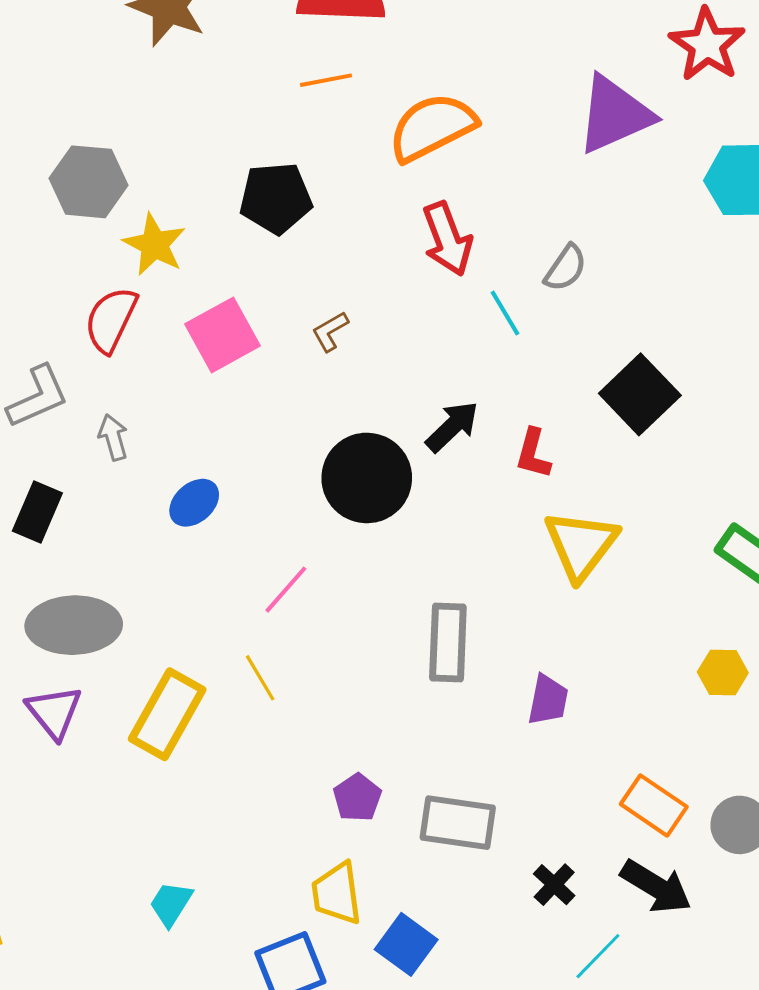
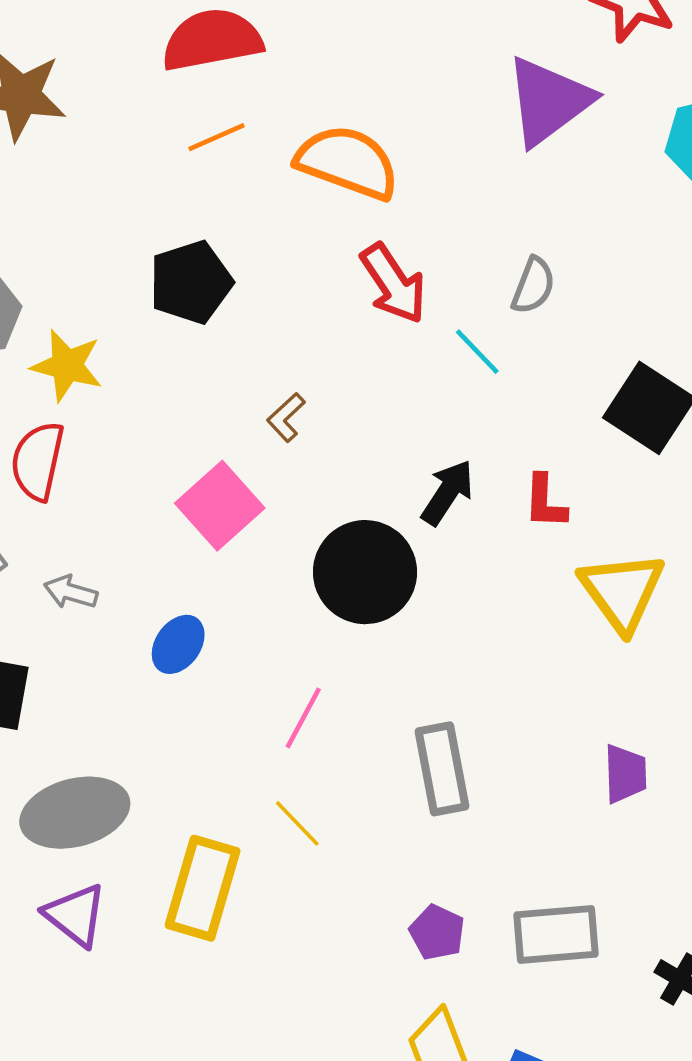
orange semicircle: (432, 127) -> (348, 162), turned 60
pink square: (223, 335) -> (220, 506), moved
gray arrow: (113, 437) -> (71, 592), turned -45
gray rectangle: (448, 643) -> (442, 769), moved

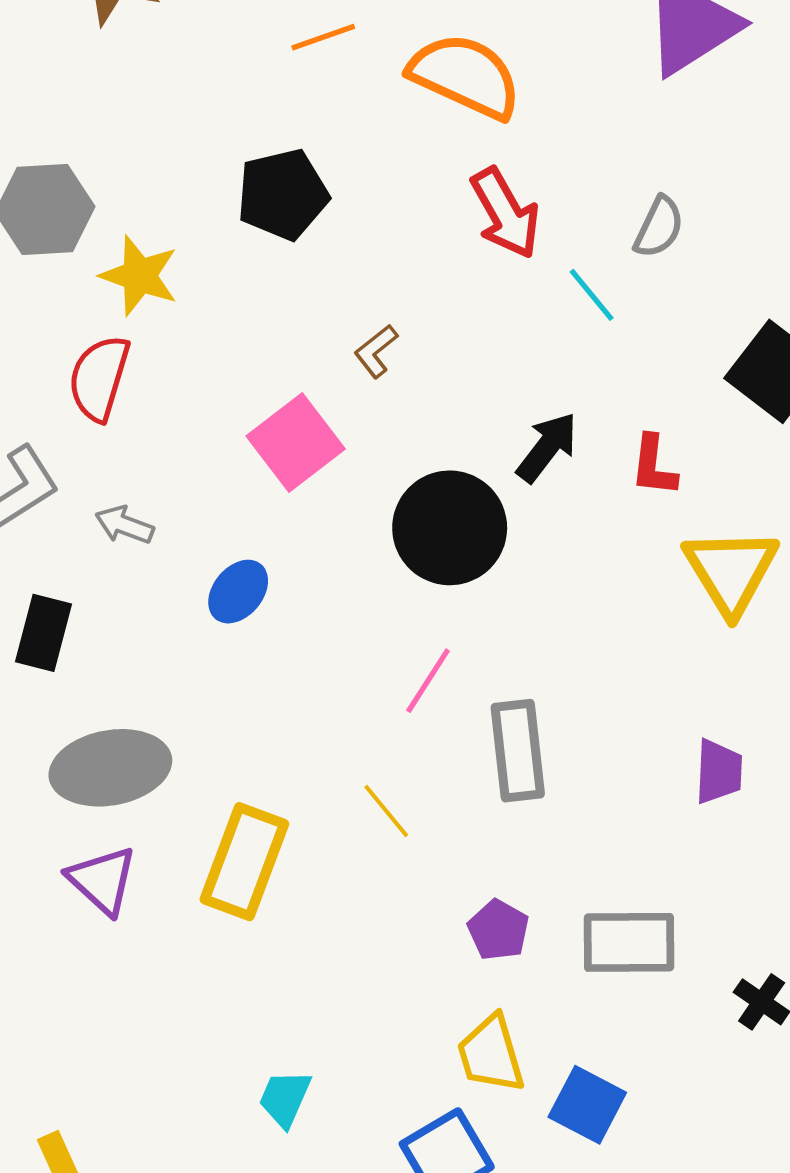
pink line: (303, 718) -> (428, 681), moved
yellow line: (297, 823) -> (386, 811), moved

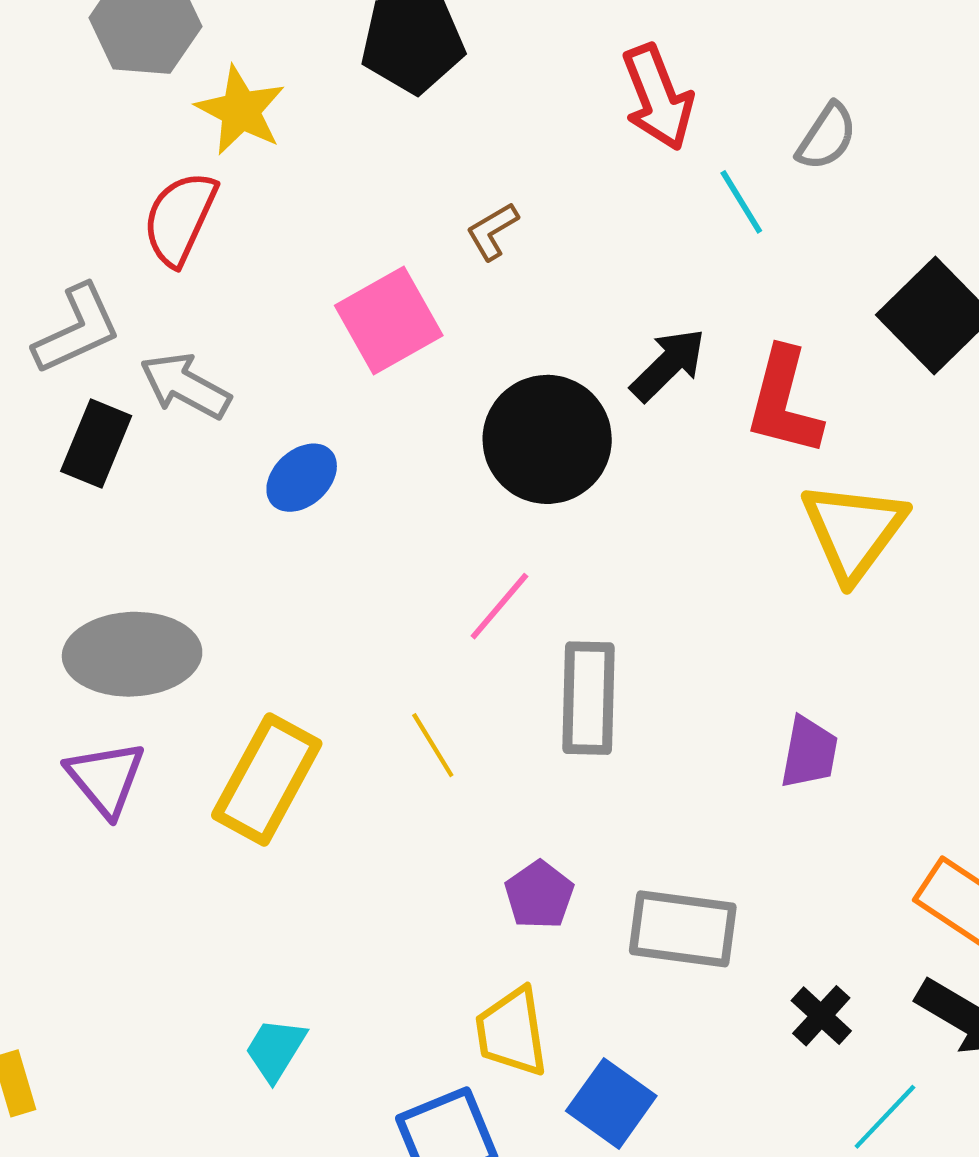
red L-shape: (654, 466) -> (784, 402), size x1.5
gray arrow: (124, 525) -> (185, 386), size x1.4
black rectangle: (43, 633) -> (96, 443), moved

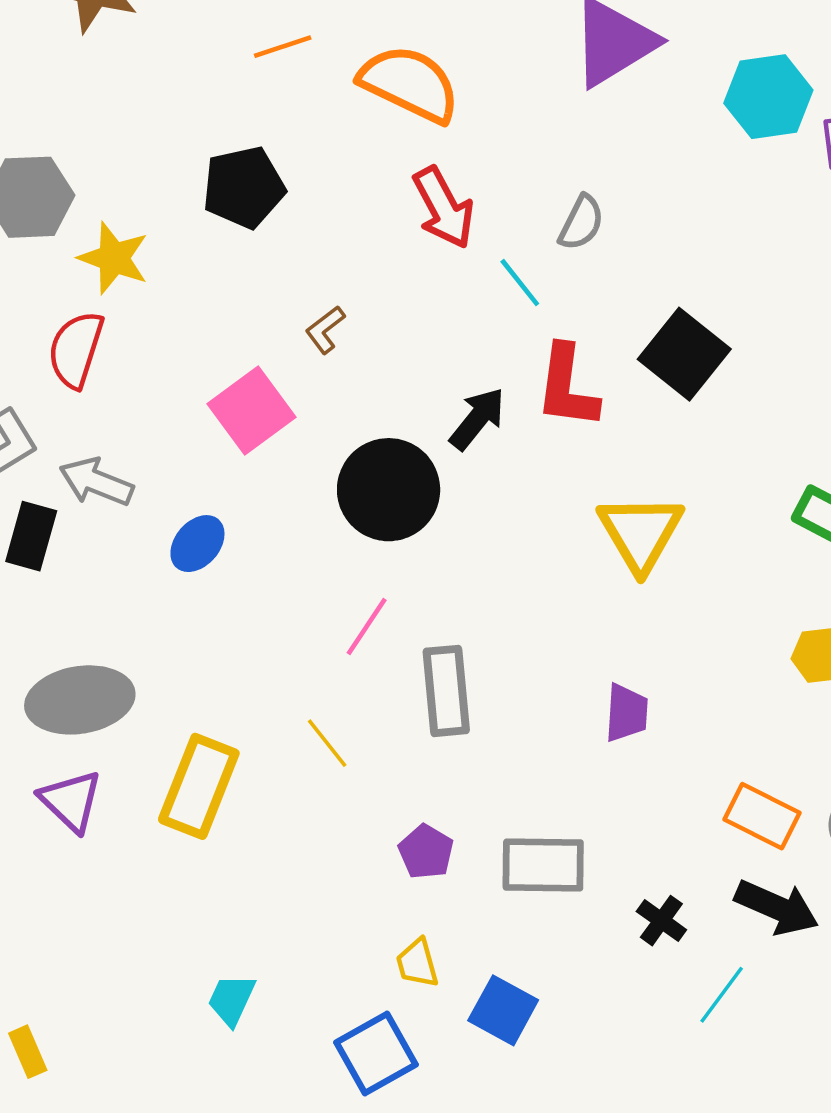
red L-shape: (784, 402) -> (567, 387), moved
yellow trapezoid: (512, 1032) -> (417, 963), size x0.7

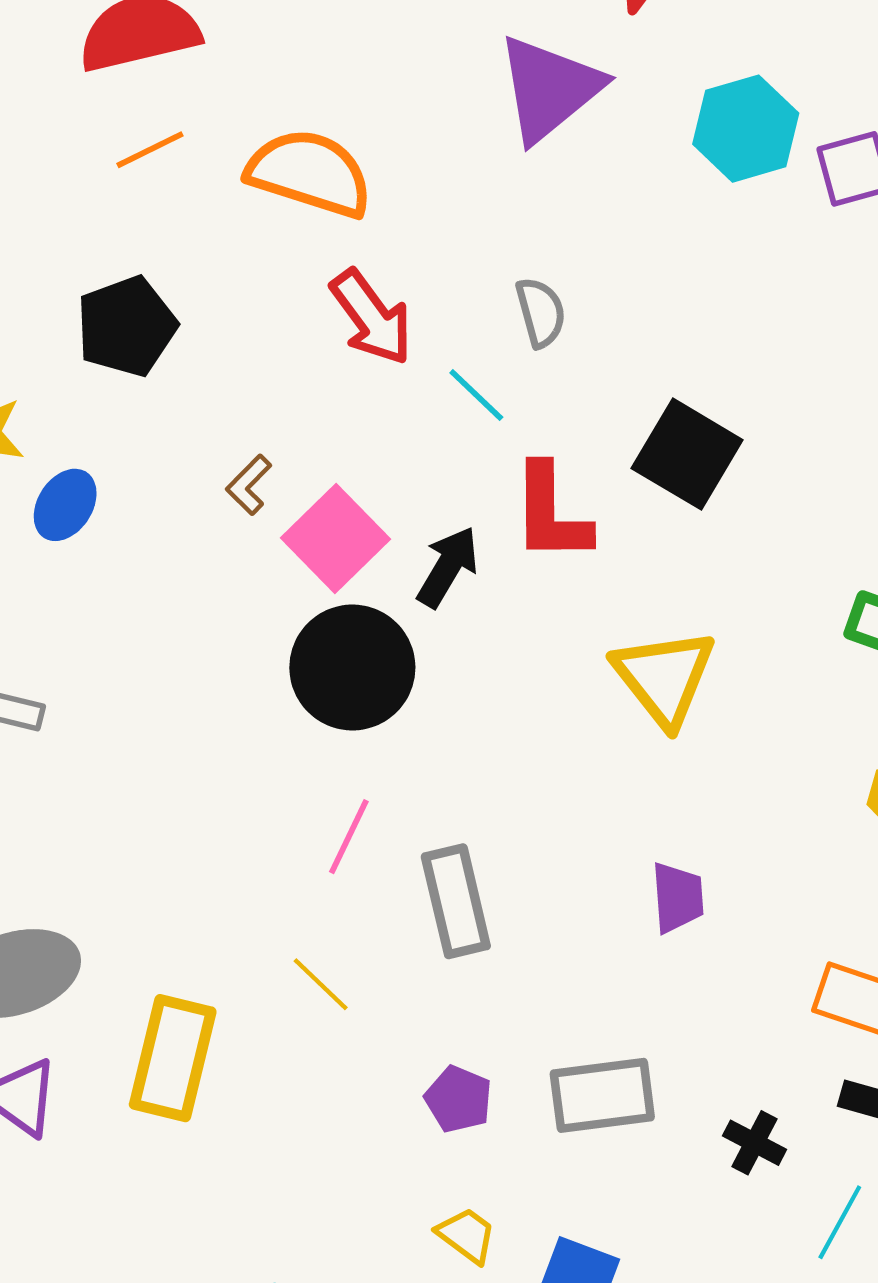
gray semicircle: (581, 223) -> (541, 312), turned -34
pink square: (251, 411) -> (335, 539), moved
blue ellipse: (197, 544) -> (65, 505), moved
yellow trapezoid: (417, 963) -> (467, 1235), turned 150

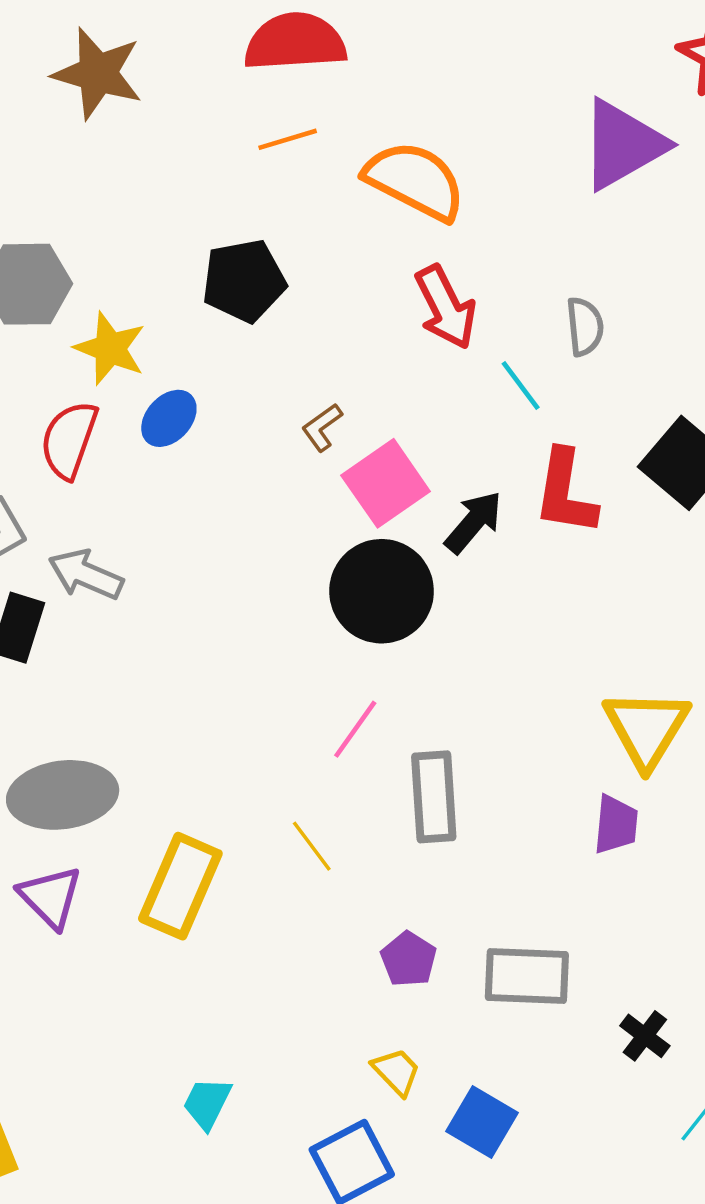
yellow triangle: (664, 677) -> (647, 728), moved

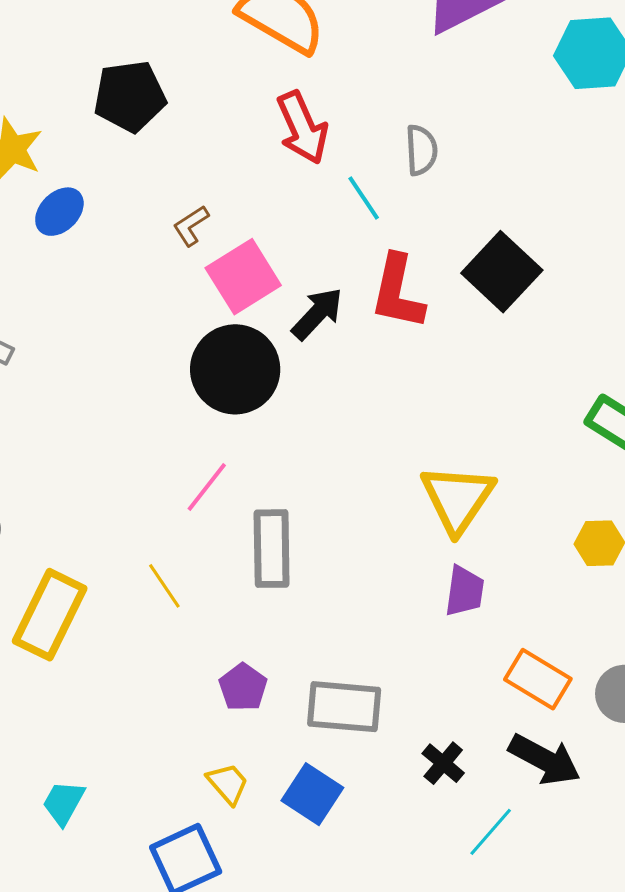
purple trapezoid: (616, 825) -> (465, 591), moved
blue square: (482, 1122) -> (312, 794), moved

